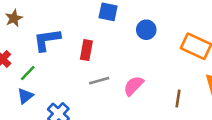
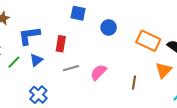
blue triangle: (25, 96) -> (36, 60), moved

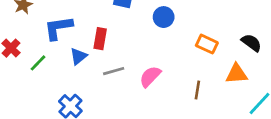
orange rectangle: (148, 41) -> (207, 44), moved, size x0.7
blue triangle: (36, 60) -> (79, 56), moved
orange triangle: (164, 70) -> (237, 74), turned 42

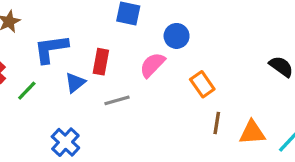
orange rectangle: (207, 44) -> (202, 84), moved, turned 30
orange triangle: (237, 74) -> (252, 133), moved
pink semicircle: (150, 76) -> (152, 65), moved

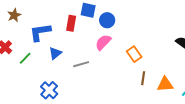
blue circle: (177, 36) -> (107, 20), moved
red rectangle: (101, 62) -> (71, 23), moved

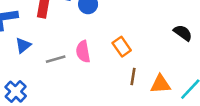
pink semicircle: (103, 42) -> (83, 52), moved, turned -54

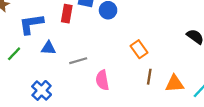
blue triangle: (23, 45) -> (48, 48), turned 42
pink semicircle: (83, 52) -> (102, 80), moved

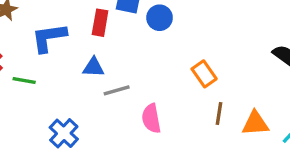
blue triangle: (48, 48) -> (93, 67), moved
green line: (14, 54) -> (24, 80), turned 56

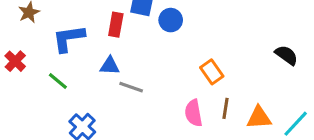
green line: (24, 80) -> (58, 81), moved, turned 30
gray line: (117, 90) -> (131, 87), turned 35
pink semicircle: (151, 118) -> (194, 113), moved

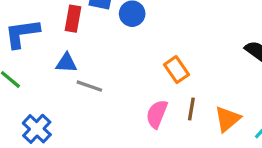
pink semicircle: (194, 113) -> (157, 114), turned 32
orange triangle: (259, 118) -> (228, 119), turned -36

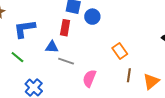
red rectangle: (73, 19) -> (65, 28), moved
pink semicircle: (157, 114) -> (89, 78), moved

